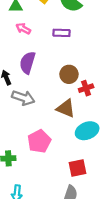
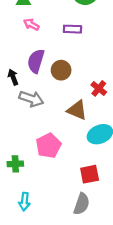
brown circle: (69, 74) -> (61, 70), moved
red cross: (86, 88) -> (99, 88), turned -32

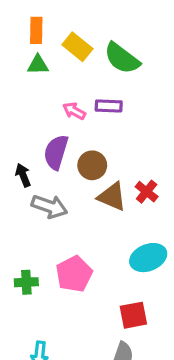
pink arrow: (31, 24) -> (74, 111), moved
brown triangle: (77, 110) -> (112, 197), moved
green cross: (15, 164) -> (26, 282), moved

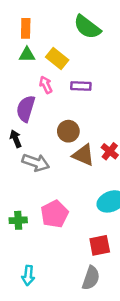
yellow rectangle: (77, 47) -> (57, 58), moved
green semicircle: (122, 58) -> (87, 27), moved
pink arrow: (74, 111) -> (46, 85), moved, turned 36
purple semicircle: (56, 152) -> (26, 109), moved

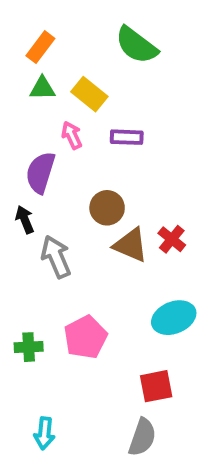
orange rectangle: (26, 28) -> (40, 47), turned 36
gray arrow: (36, 163) -> (56, 257), turned -132

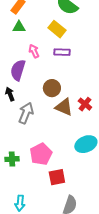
yellow rectangle: (89, 94) -> (57, 29), moved
gray arrow: (56, 257) -> (26, 113), turned 45
red square: (156, 386) -> (57, 177), moved

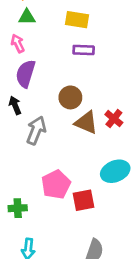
yellow rectangle: (57, 29) -> (77, 20), turned -30
pink arrow: (34, 51) -> (18, 43), moved
green cross: (12, 159) -> (18, 208), moved
red square: (57, 177) -> (84, 200), moved

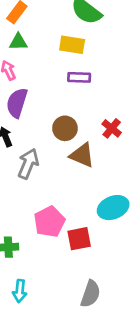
red cross: (114, 119) -> (112, 128), moved

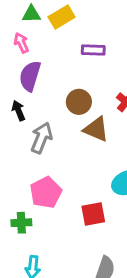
yellow rectangle: (72, 45) -> (62, 17), moved, turned -40
pink pentagon: (49, 222) -> (46, 192), moved

